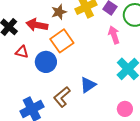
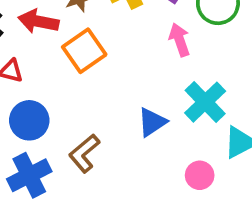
blue circle: (46, 62) -> (29, 120), moved
blue triangle: (88, 85) -> (152, 122), moved

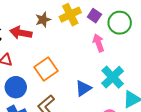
orange square: (84, 51) -> (46, 69), moved

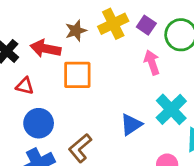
orange square: (46, 69) -> (77, 75), moved, turned 35

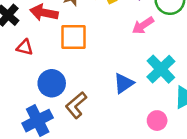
pink arrow: (152, 62) -> (143, 25), turned -105
blue circle: (39, 123) -> (52, 83), moved

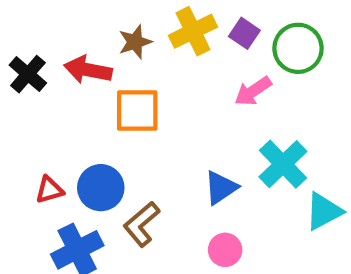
red triangle: (25, 47) -> (49, 190), moved, turned -30
pink circle: (157, 121) -> (225, 250), moved

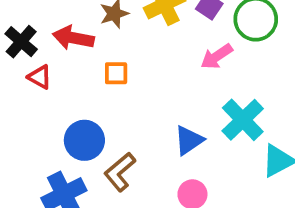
orange square: (137, 111) -> (116, 73), size x0.6
red triangle: (49, 190) -> (40, 77), moved, turned 45

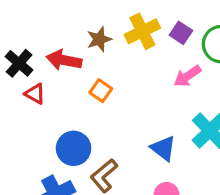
orange square: (116, 73) -> (101, 91), turned 35
blue triangle: (189, 140) -> (163, 148), turned -48

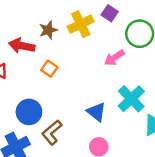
purple square: (181, 33) -> (110, 13), moved

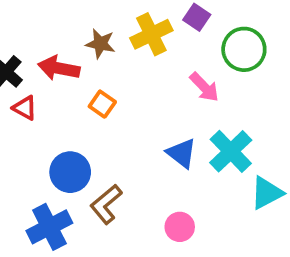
brown star: (48, 30) -> (100, 44), turned 30
pink arrow: (114, 58) -> (204, 87), turned -100
blue triangle: (96, 112) -> (182, 153), moved

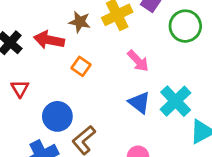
pink arrow: (204, 87) -> (138, 61), moved
red triangle: (25, 108) -> (20, 89), moved, turned 30

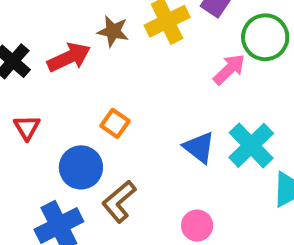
red arrow: (49, 40) -> (69, 57), turned 144
pink arrow: (138, 61) -> (229, 69), moved, turned -90
orange square: (81, 66) -> (115, 123), moved

